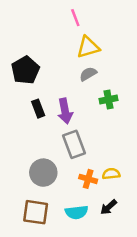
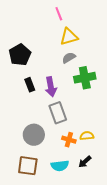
green cross: (109, 100) -> (85, 78), size x1.5

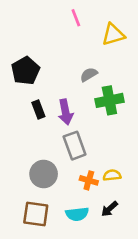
yellow triangle: (69, 37) -> (113, 35), moved

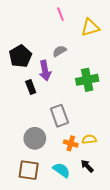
gray semicircle: (89, 75) -> (59, 51), moved
purple arrow: (66, 112) -> (45, 71), moved
black arrow: (109, 209) -> (87, 166), turned 88
cyan semicircle: (77, 214) -> (61, 170), turned -138

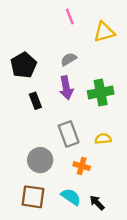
purple arrow: (45, 71) -> (66, 88), moved
yellow semicircle: (89, 139) -> (103, 139), moved
black arrow: (87, 166) -> (97, 203), moved

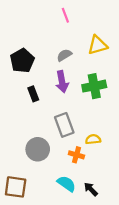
yellow triangle: (104, 32) -> (98, 45), moved
yellow semicircle: (103, 139) -> (93, 139), moved
brown square: (33, 197) -> (16, 187), moved

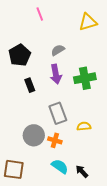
pink line: (65, 15) -> (40, 14), moved
yellow triangle: (98, 45) -> (88, 22), moved
orange cross: (76, 155) -> (55, 140), moved

